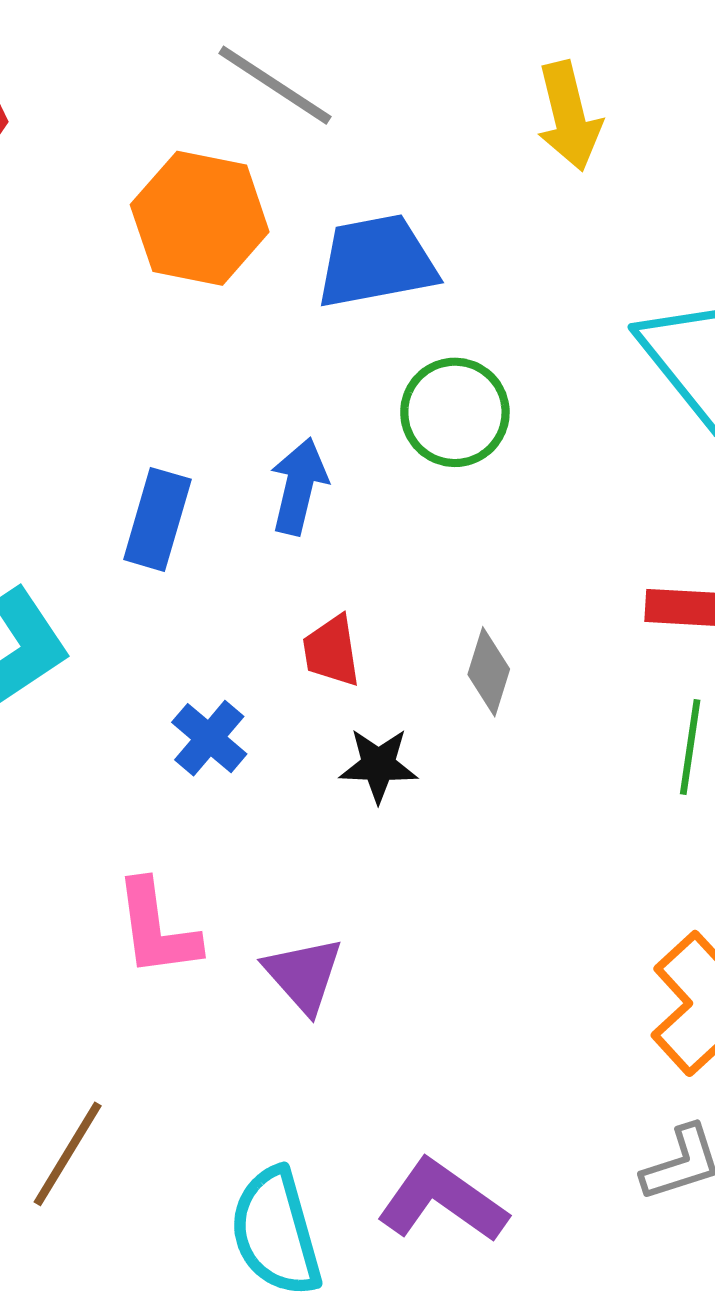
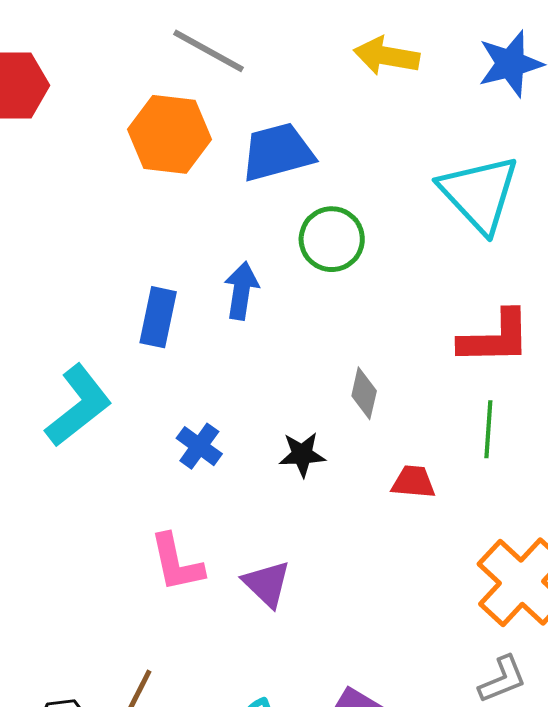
yellow arrow: (569, 116) -> (386, 56), turned 118
red trapezoid: (332, 651) -> (413, 482), moved, turned 108

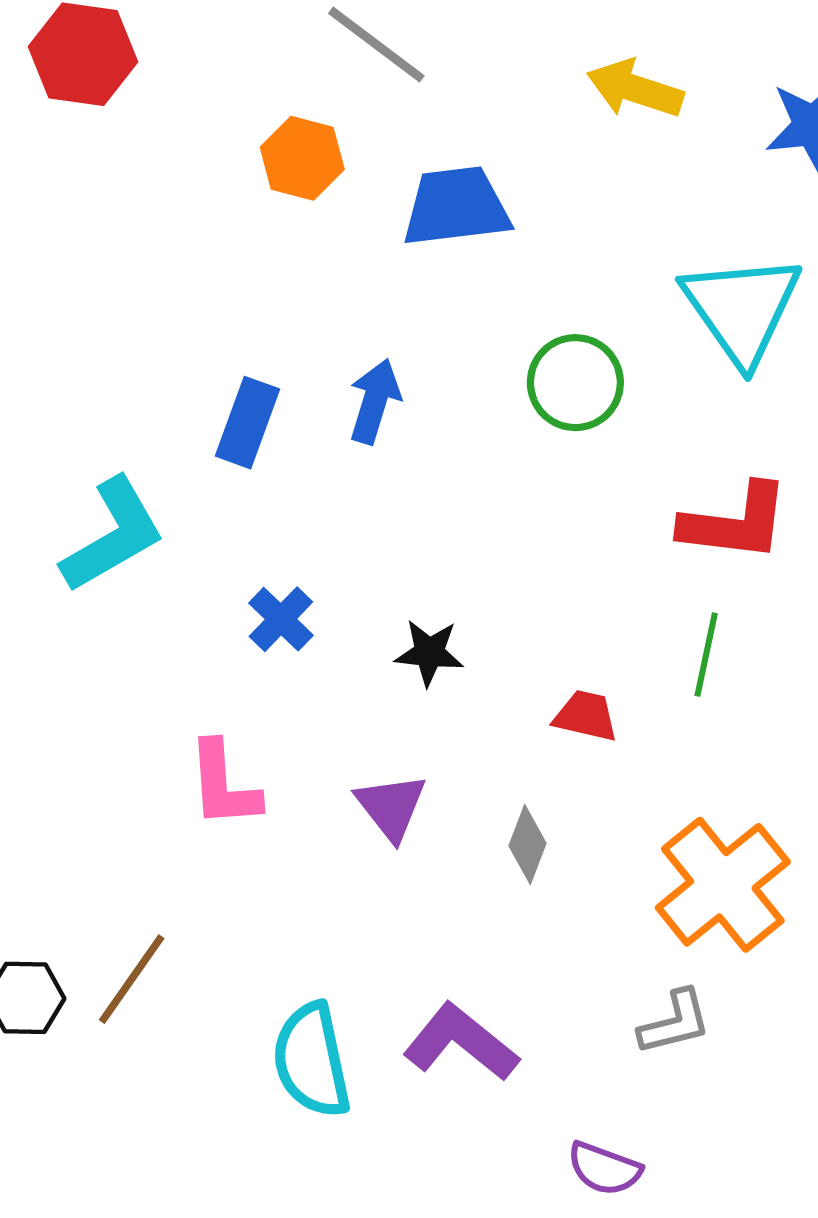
orange hexagon: (170, 134) -> (302, 158), size x0.7
green circle: (332, 239) -> (575, 383), moved
gray diamond: (364, 393) -> (528, 845), moved
purple triangle: (267, 584) -> (391, 807), moved

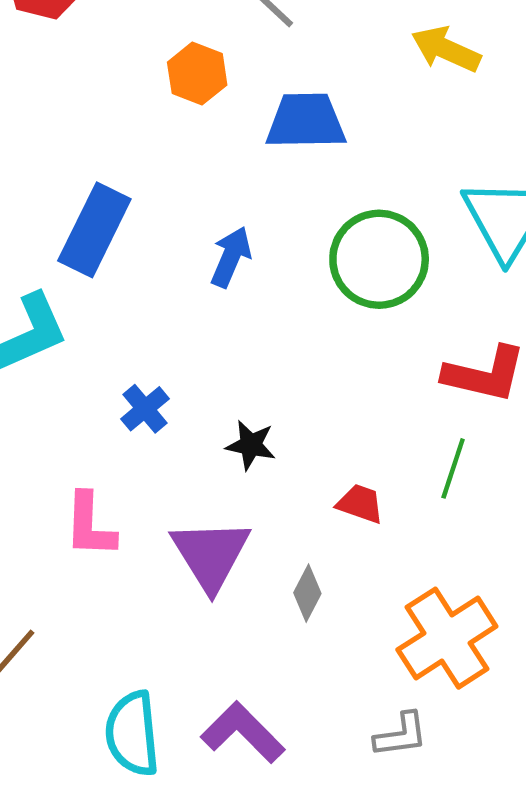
green circle: (575, 383) -> (379, 259), size x1.4
blue rectangle: (248, 423) -> (94, 230), moved, size x1.4
purple triangle: (391, 807) -> (211, 555), size x1.5

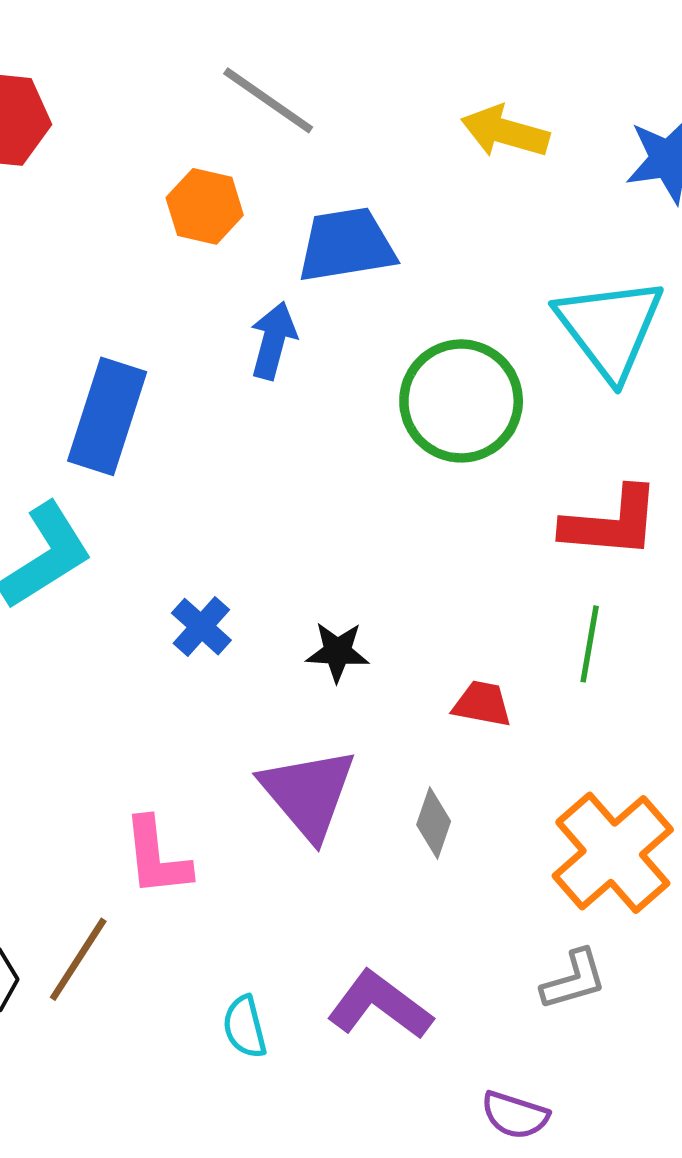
blue arrow: (231, 257) -> (273, 341), moved
pink L-shape: (90, 525) -> (157, 857), moved
cyan semicircle: (132, 734) -> (245, 1027), size x0.6

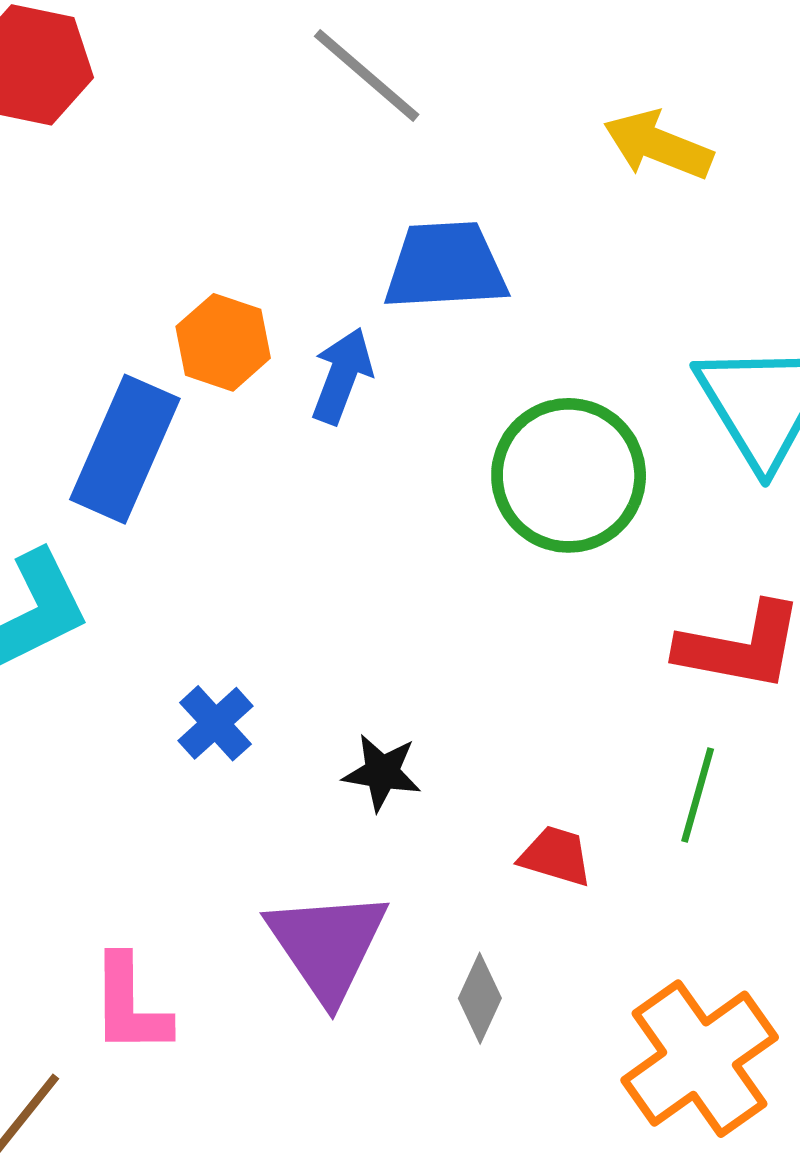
orange hexagon: (205, 206) -> (223, 342), moved

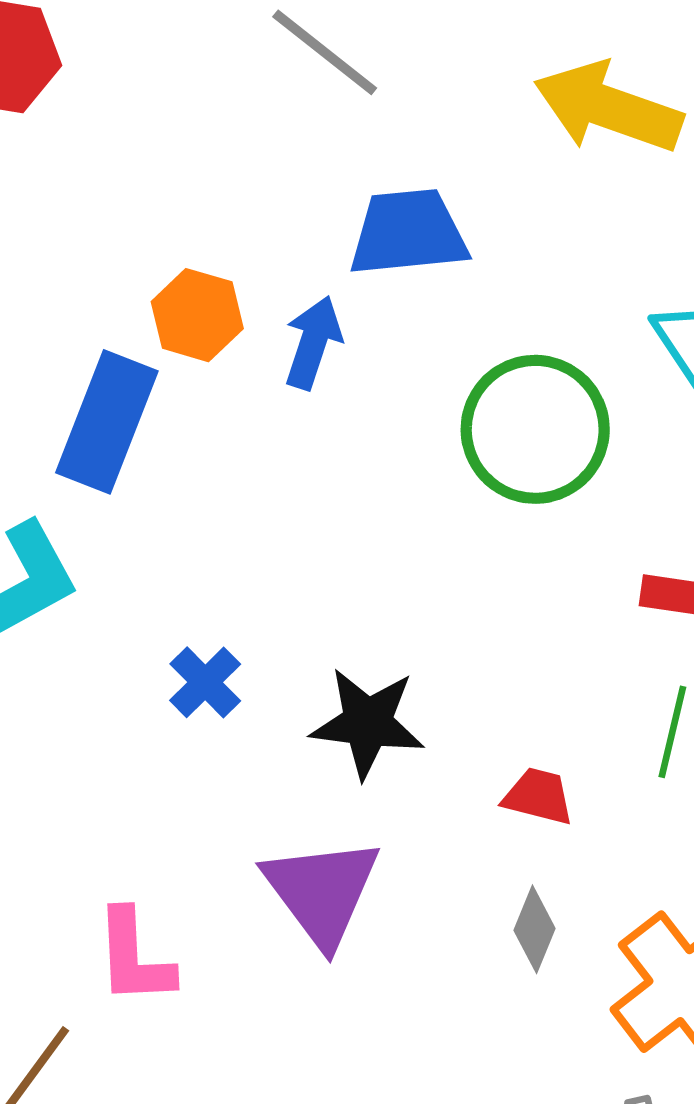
yellow arrow: (658, 145) -> (608, 108), size x1.4
black star: (382, 772) -> (368, 723), size x1.5
gray diamond: (480, 998) -> (535, 929), moved

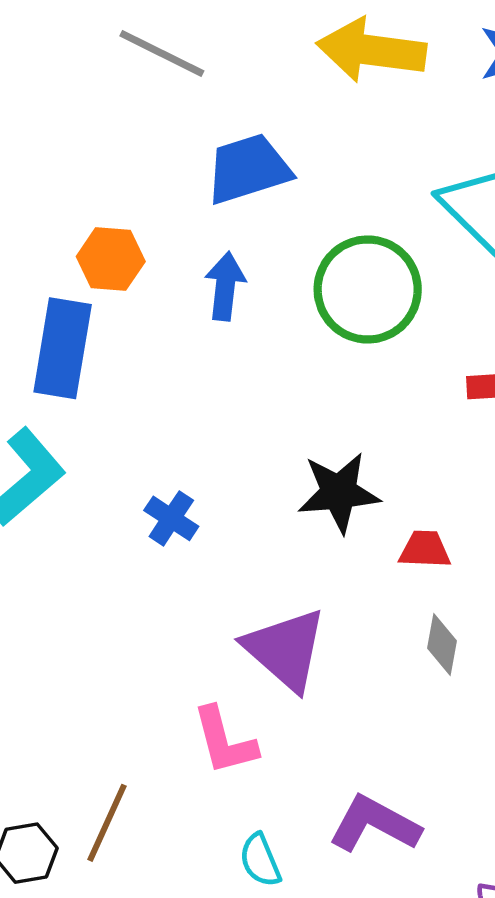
blue arrow: (313, 342) -> (225, 286), moved
black star: (368, 723) -> (339, 492), moved
pink L-shape: (134, 957) -> (224, 741), moved

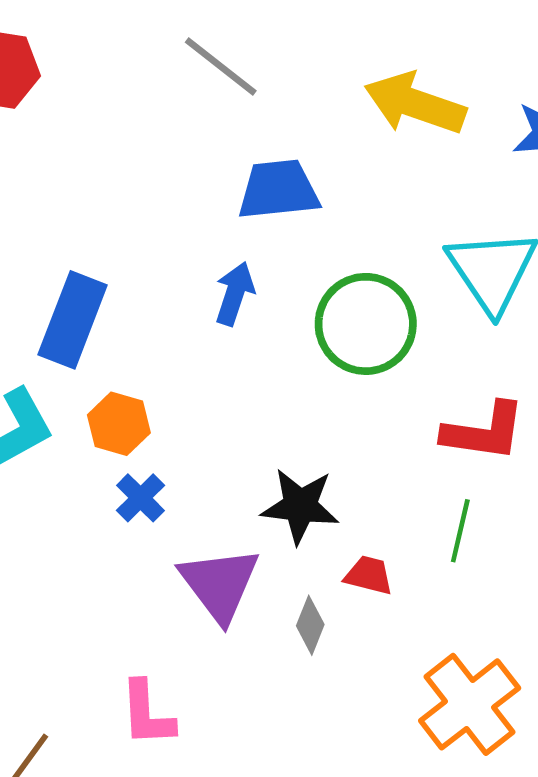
orange hexagon: (111, 259) -> (119, 424), moved
gray diamond: (442, 644) -> (310, 625), moved
purple triangle: (285, 649) -> (220, 584), moved

